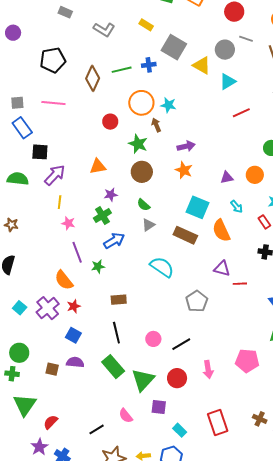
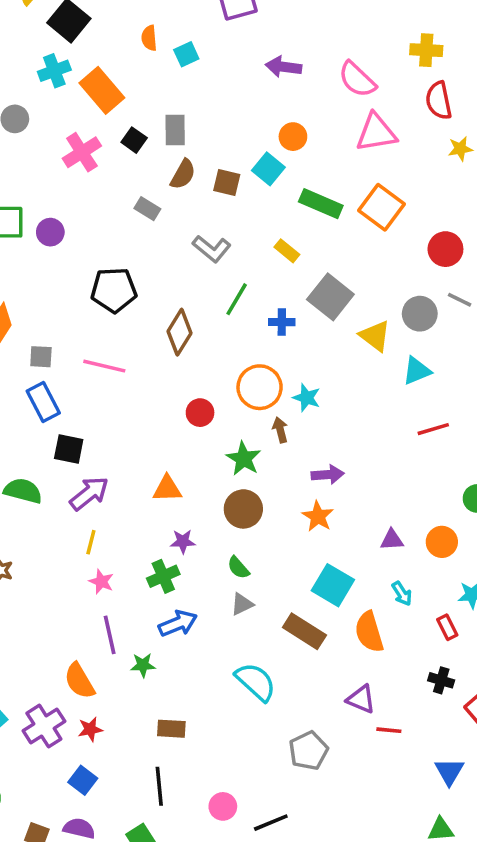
green line: (122, 70) -> (237, 299), moved, turned -54

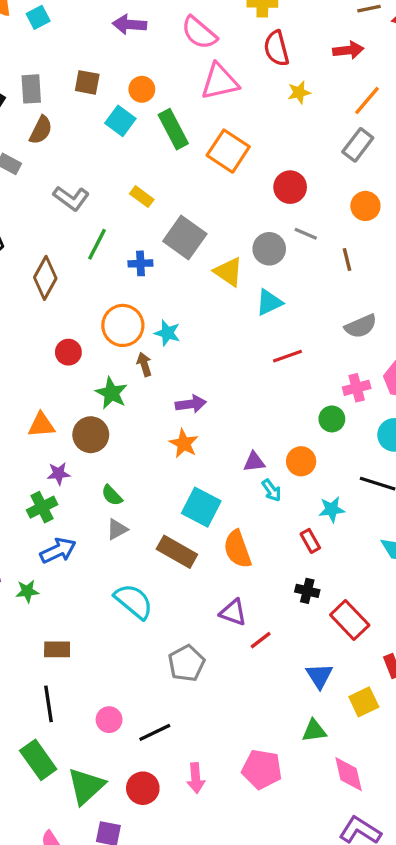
brown square: (227, 183) -> (87, 82), moved
green rectangle: (321, 204) -> (173, 129), moved, turned 42
brown circle: (243, 509) -> (91, 435), moved
cyan arrow: (402, 594) -> (272, 490), moved
red line: (389, 730) -> (261, 640), turned -40

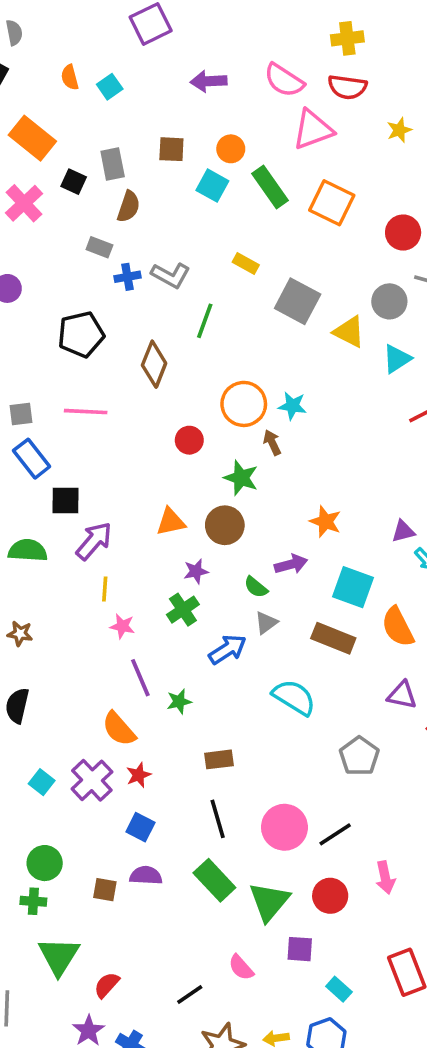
red semicircle: (276, 48) -> (347, 87), moved, turned -60
blue cross: (140, 263) -> (127, 277), moved
purple arrow: (191, 404) -> (291, 564), moved
blue arrow: (58, 551) -> (228, 649), moved
pink circle: (109, 720) -> (284, 827), size x1.6

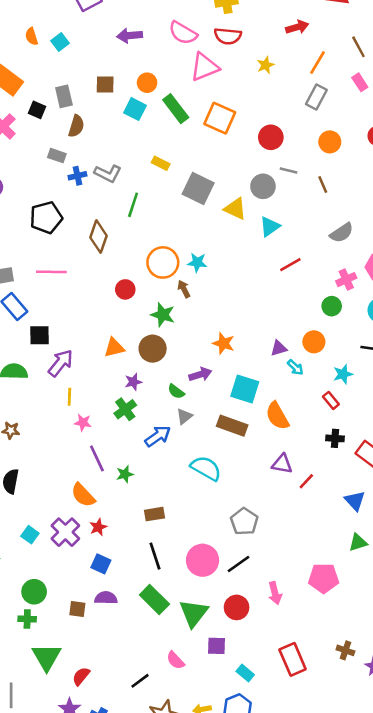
gray pentagon: (359, 756) -> (244, 522), moved

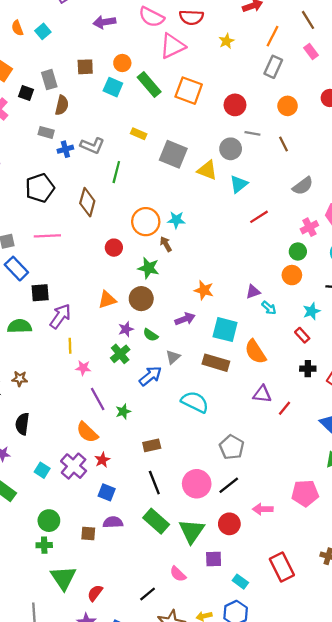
orange circle: (314, 342) -> (292, 275), moved
green semicircle: (176, 391) -> (151, 335), moved
pink arrow: (275, 593) -> (263, 509), turned 108

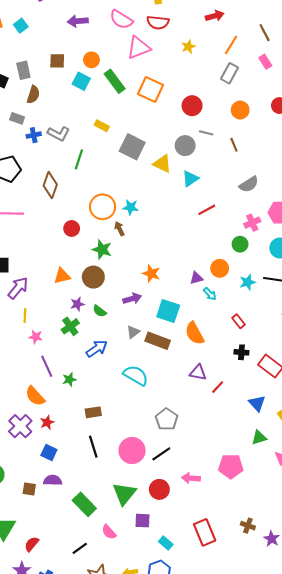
orange circle: (292, 275) -> (220, 268), moved
cyan star: (312, 311) -> (248, 282), moved
gray triangle: (173, 357) -> (133, 332), moved
green rectangle: (156, 521) -> (84, 504), moved

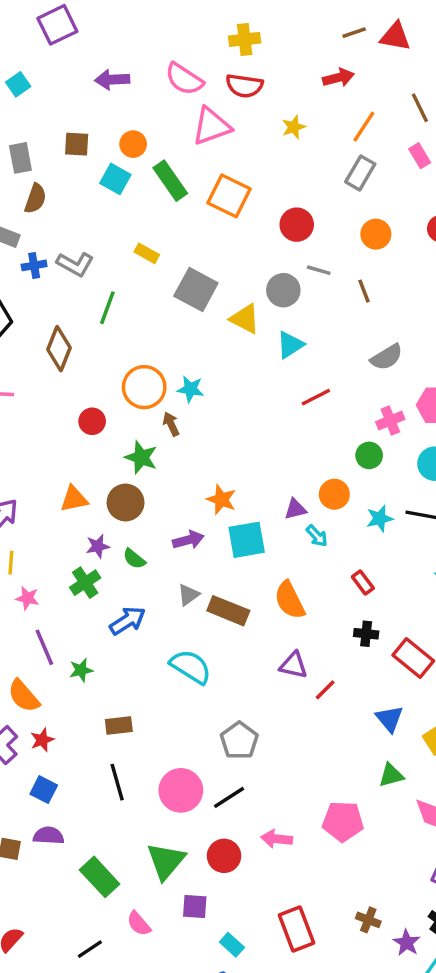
cyan square: (168, 311) -> (247, 540), moved, turned -30

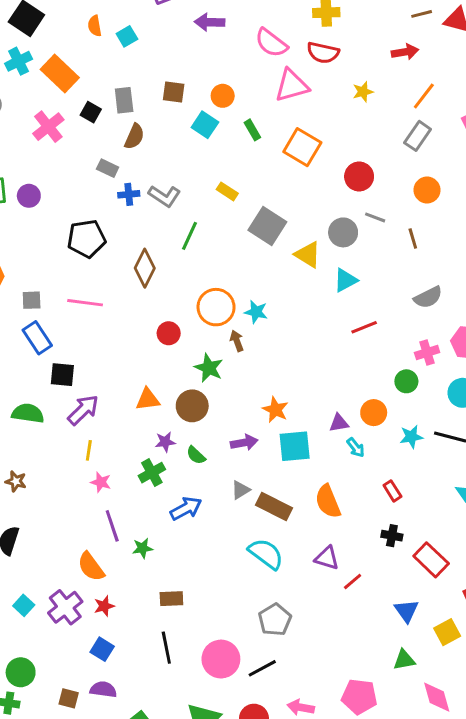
purple arrow: (112, 80) -> (210, 22), moved
green rectangle: (170, 181) -> (252, 130), size x0.6
cyan semicircle: (191, 667) -> (266, 554), moved

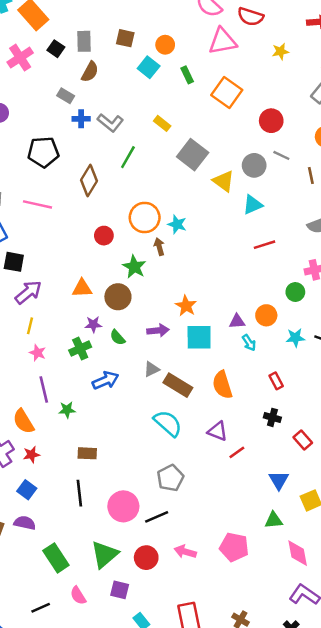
red rectangle: (431, 560) -> (303, 440), size x0.7

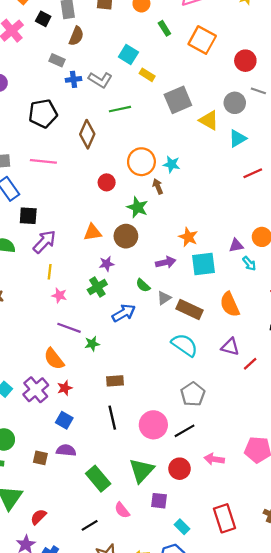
cyan square: (149, 67) -> (128, 55), moved
gray square: (193, 155) -> (178, 100), turned 36
green line: (128, 157) -> (120, 109), turned 55
green semicircle: (117, 337) -> (143, 285), moved
purple line: (44, 389) -> (69, 328), turned -50

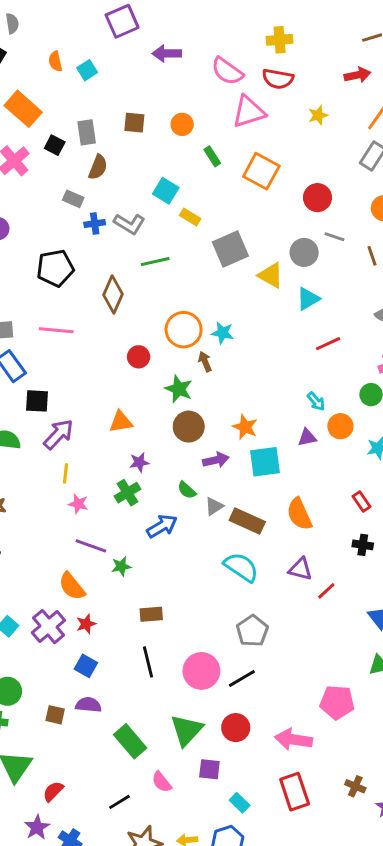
brown circle: (126, 236) -> (189, 427), moved
cyan arrow: (249, 263) -> (316, 401), moved
pink arrow: (214, 459) -> (293, 740), moved, size x1.4

